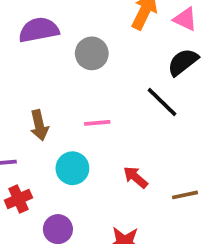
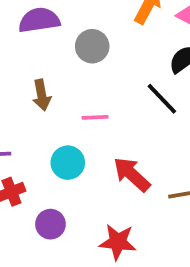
brown arrow: (39, 125) -> (42, 95), moved
red arrow: (135, 177) -> (132, 174), size x1.5

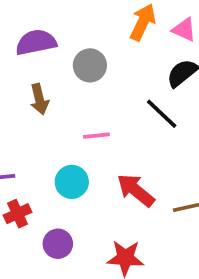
brown arrow: (42, 95) -> (39, 99), moved

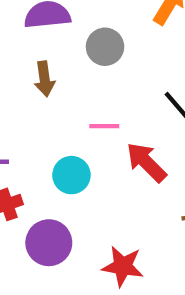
red arrow: (136, 190) -> (146, 162), moved
purple circle: (58, 244) -> (49, 243), size x1.4

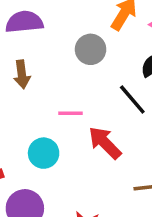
gray circle: (105, 47) -> (91, 49), moved

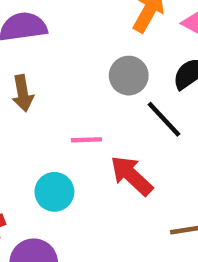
gray circle: (91, 49) -> (129, 76), moved

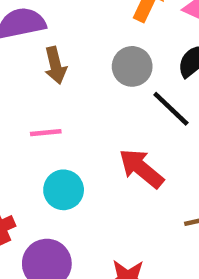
brown arrow: (23, 93) -> (55, 65), moved
pink line: (86, 140) -> (46, 133), moved

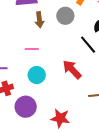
gray circle: (132, 66) -> (65, 16), moved

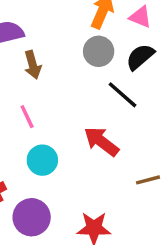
gray circle: (65, 16) -> (99, 51), moved
pink line: (32, 49) -> (27, 117), turned 72

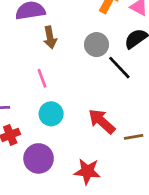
gray circle: (99, 51) -> (96, 45), moved
red arrow: (101, 141) -> (102, 121), moved

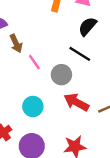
gray circle: (96, 45) -> (61, 75), moved
pink line: (42, 78) -> (34, 62), moved

